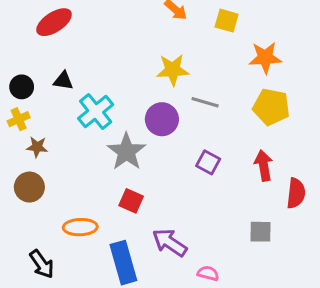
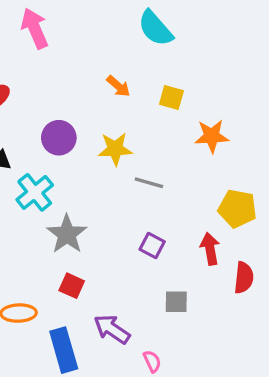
yellow pentagon: (271, 107) -> (237, 208), moved
purple circle: (162, 119) -> (59, 138), moved
gray square: (261, 232) -> (176, 302), moved
pink semicircle: (208, 273) -> (152, 361), turned 50

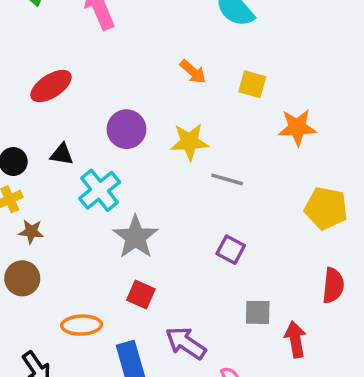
red arrow: (210, 249) -> (295, 339), moved

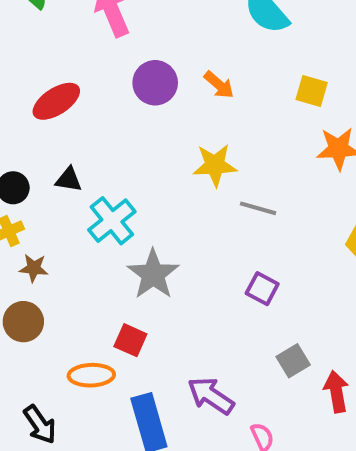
yellow square: (252, 84) -> (312, 91), moved
purple circle: (126, 129) -> (155, 83), moved
red square: (141, 294) -> (130, 340), moved
gray square: (258, 312) -> (293, 361), turned -32

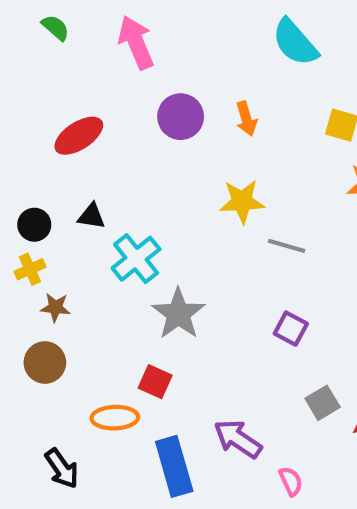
orange arrow: (219, 85) -> (246, 119), turned 32

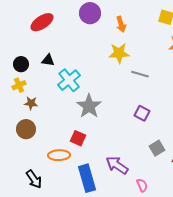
orange arrow: (246, 119) -> (121, 24), moved

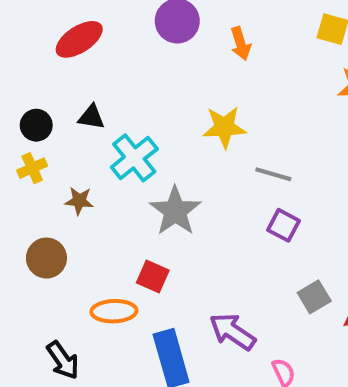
yellow star: (119, 53) -> (224, 127), moved
gray line: (140, 74) -> (273, 174), moved
brown star: (31, 103) -> (79, 201), moved

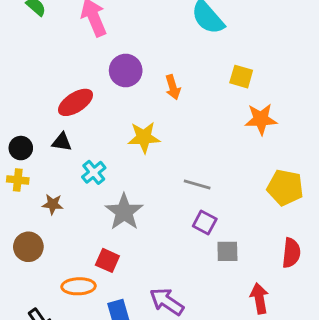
red ellipse: (79, 39) -> (75, 102), moved
yellow star: (224, 127) -> (144, 137), moved
cyan cross: (134, 158) -> (94, 172), size x0.7
yellow cross: (32, 168) -> (18, 180), turned 30
gray square: (314, 297) -> (227, 251), moved, turned 30

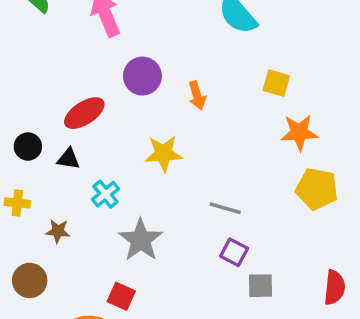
black circle: (21, 148) -> (28, 147), moved
yellow pentagon: (285, 188) -> (317, 189), moved

